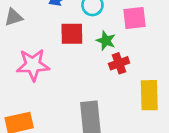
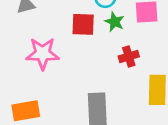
green star: (106, 41) -> (114, 22), moved

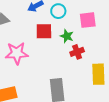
green star: (114, 22) -> (67, 36), moved

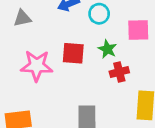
red square: (44, 31) -> (73, 53), moved

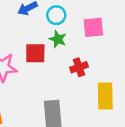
green star: (107, 49) -> (58, 39), moved

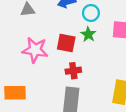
red cross: (79, 67) -> (73, 71), moved

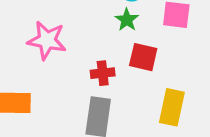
red square: (66, 43) -> (143, 57), moved

